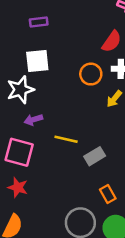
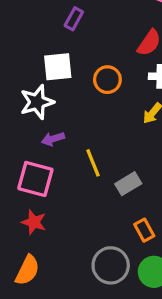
purple rectangle: (39, 22) -> (74, 19), moved, turned -54
orange circle: (91, 74) -> (107, 80), moved
yellow line: (66, 139) -> (93, 163), turned 55

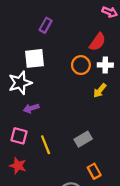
orange circle: (107, 80) -> (81, 65), moved
yellow line: (93, 163) -> (46, 145), moved
pink square: (35, 179) -> (19, 136), size x0.7

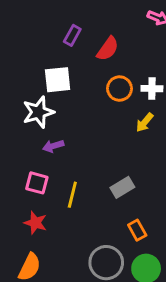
red semicircle: (98, 42) -> (108, 49), moved
yellow line: (46, 145) -> (72, 195), turned 36

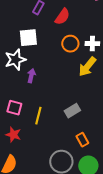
yellow arrow: (145, 122) -> (87, 67), size x1.5
purple arrow: (53, 146) -> (31, 76), moved, turned 120

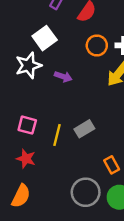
white square: (28, 38) -> (45, 38), turned -30
purple arrow: (31, 76) -> (63, 77), moved, turned 96
gray rectangle: (72, 111) -> (84, 129), moved

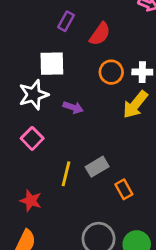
white square: (45, 38) -> (52, 64), turned 35
pink square: (27, 125) -> (32, 138), moved, turned 30
orange rectangle: (112, 165) -> (124, 189), moved

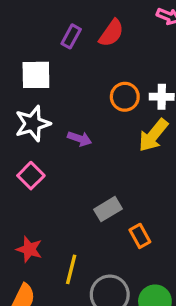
red semicircle: (100, 34) -> (111, 33), moved
white square: (52, 64) -> (36, 75), moved
yellow line: (66, 174) -> (71, 269), moved

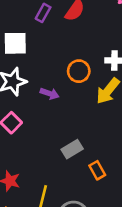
orange circle: (125, 97) -> (79, 71), moved

